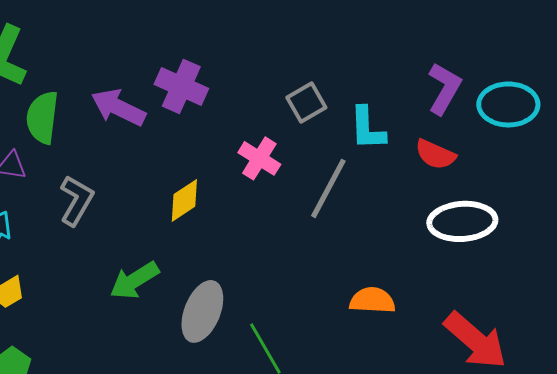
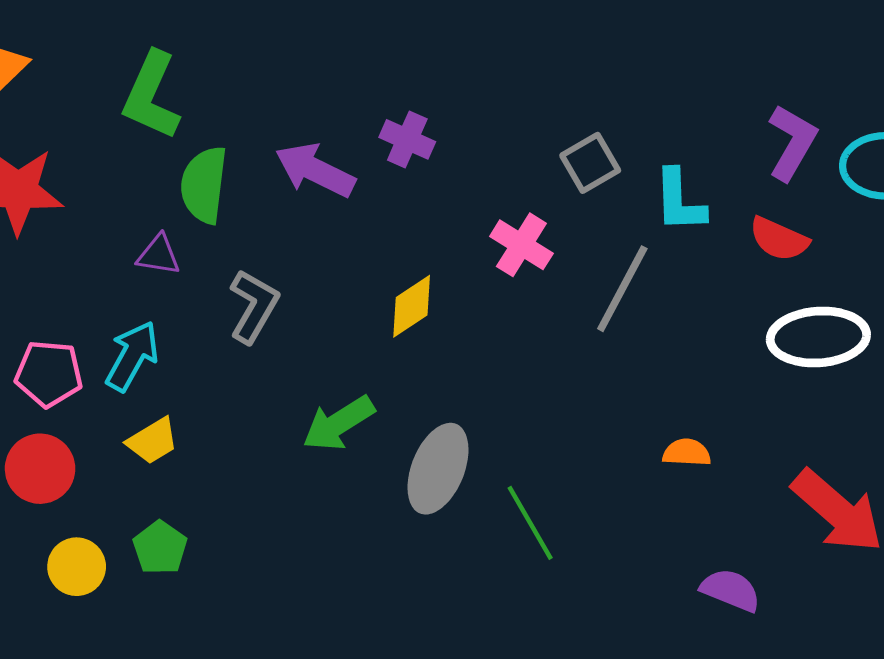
purple cross: (181, 86) -> (407, 139), size x0.7
orange semicircle: (372, 300) -> (687, 453), size x0.7

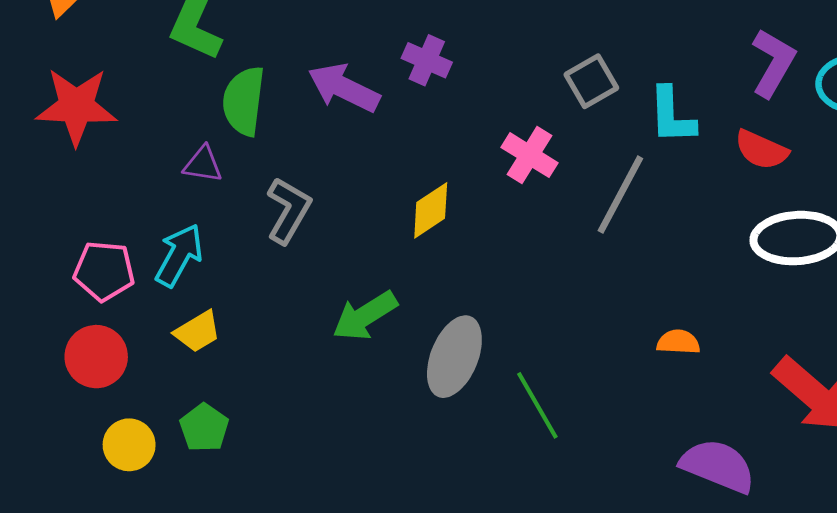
purple semicircle: (731, 590) -> (718, 466), size x1.4

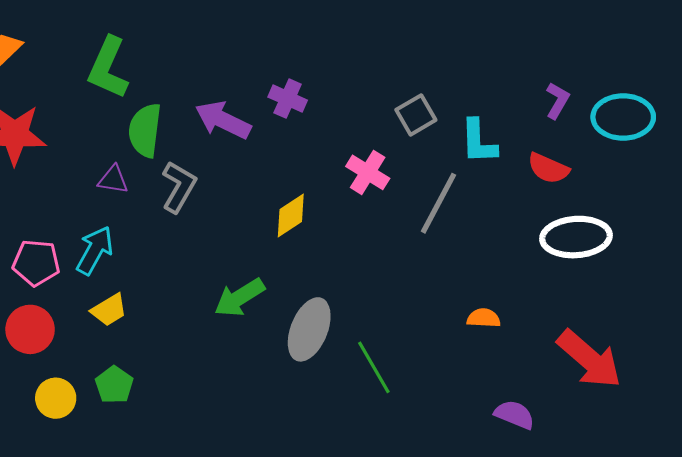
purple L-shape: (773, 63) -> (558, 101), size x0.7
gray L-shape: (288, 210) -> (179, 187), moved
purple semicircle: (718, 466) -> (514, 415), size x0.7

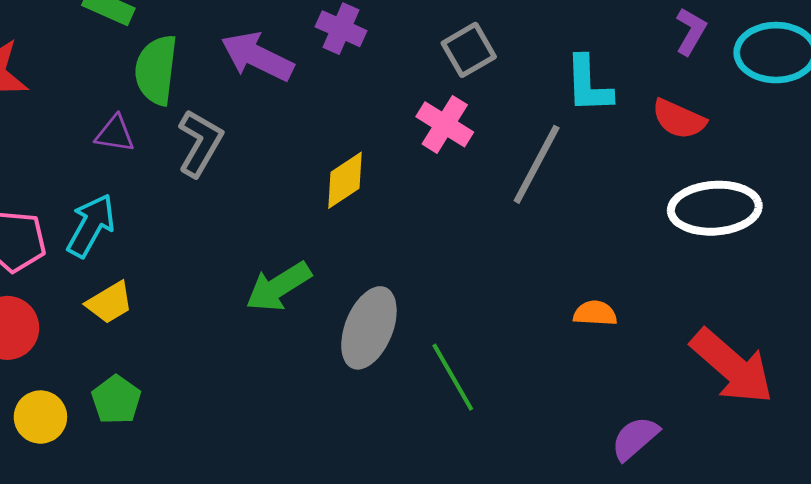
gray square: (416, 115) -> (469, 50), moved
purple semicircle: (514, 415) -> (635, 438), turned -63

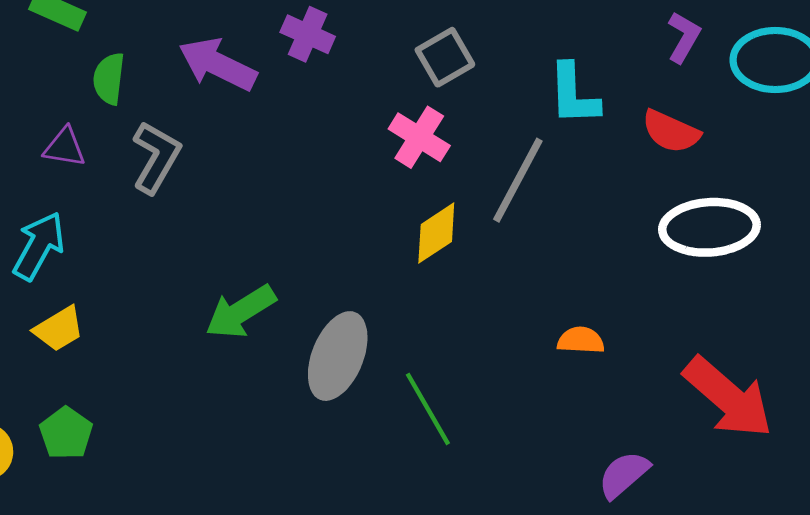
green semicircle: (156, 70) -> (109, 79), size x0.7
yellow diamond: (345, 180) -> (436, 233), moved

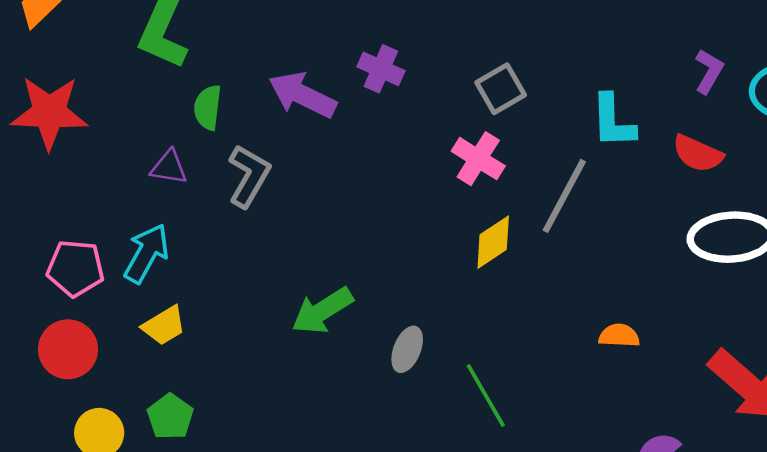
gray ellipse: (338, 356) -> (407, 349), size x0.6

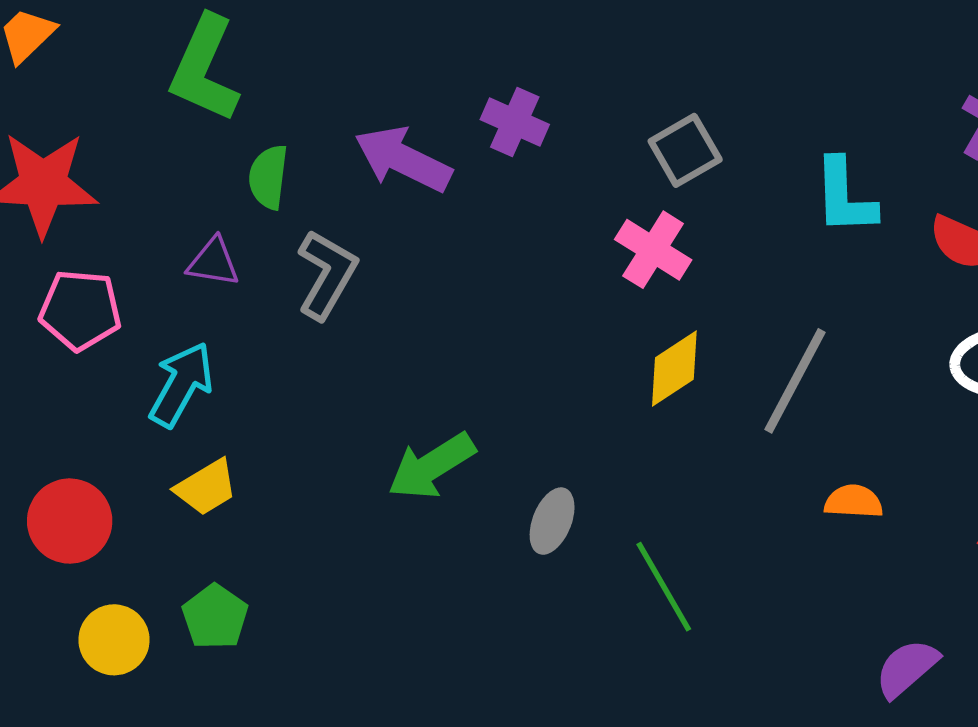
gray line: (564, 196) -> (795, 381), moved
pink pentagon: (75, 268) -> (80, 310), moved

